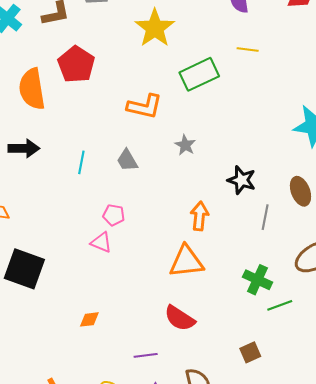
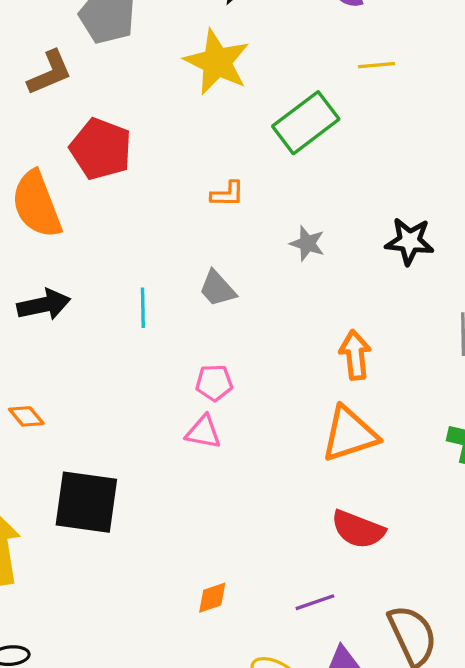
orange L-shape: (145, 106) -> (227, 194), size x0.6
black star: (242, 180) -> (410, 241), moved
orange diamond: (89, 319) -> (212, 598), moved

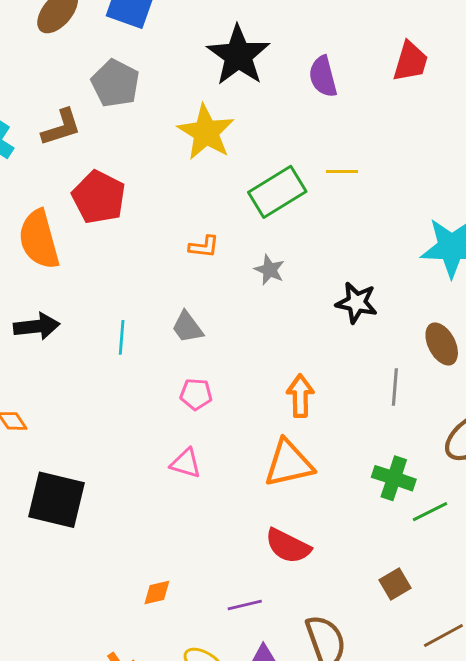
yellow line: (377, 65) -> (342, 172), moved
gray star: (307, 243) -> (270, 270), moved
pink pentagon: (214, 383) -> (196, 394), moved
pink triangle: (203, 432) -> (186, 463), moved

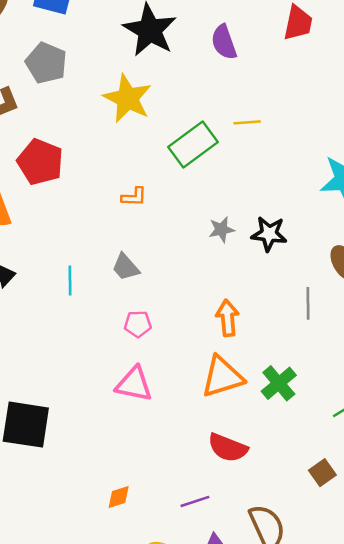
gray star: (270, 270) -> (221, 229), moved, turned -30
pink triangle: (186, 463) -> (134, 384), size x1.4
green cross: (394, 478) -> (279, 383), moved, turned 36

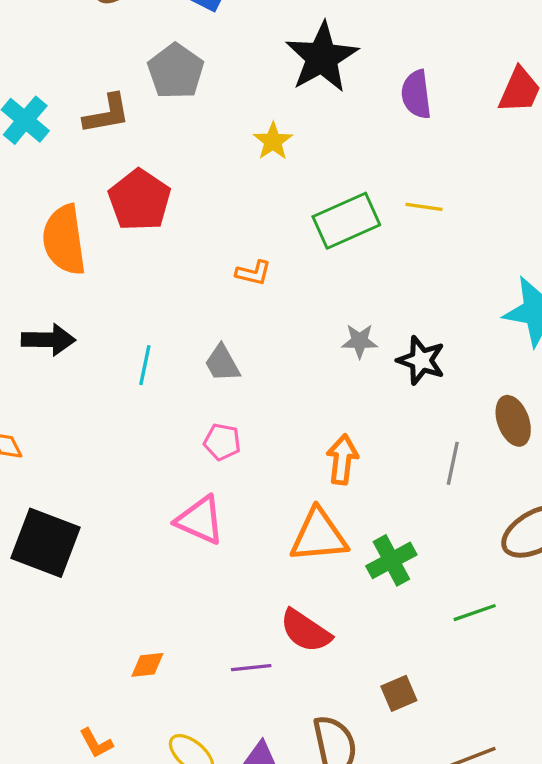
yellow star: (128, 98) -> (273, 141), size x0.6
brown square: (322, 473) -> (399, 693), moved
purple line: (195, 501) -> (251, 668), moved

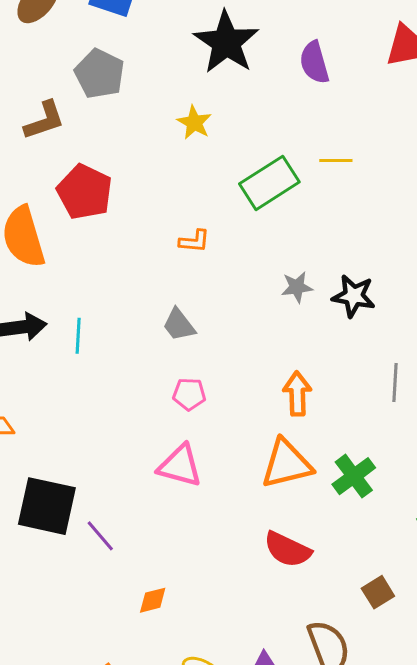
cyan line: (145, 365) -> (78, 336), moved
purple line: (251, 668) -> (100, 536), moved, turned 64

